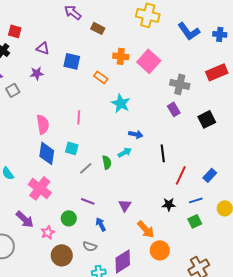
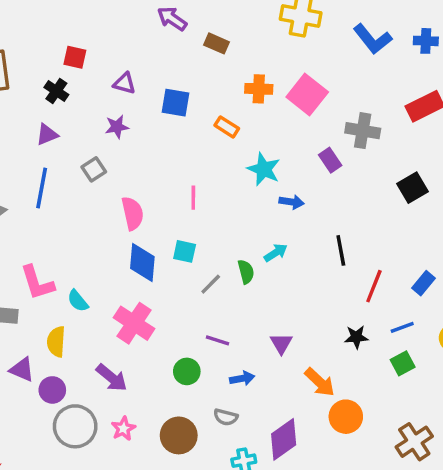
gray square: (13, 90) -> (94, 169), moved
purple rectangle: (174, 109) -> (330, 160), moved
blue arrow: (136, 134) -> (291, 202), moved
blue arrow: (101, 224) -> (242, 378), turned 112
pink star: (48, 232) -> (123, 429), moved

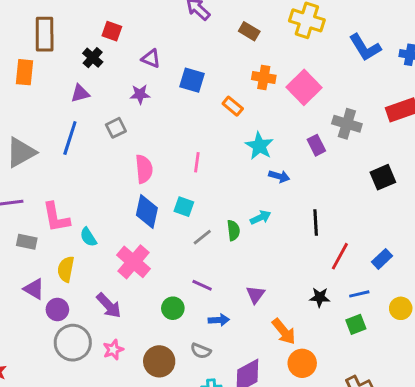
brown rectangle: (217, 43) -> (249, 31), moved

